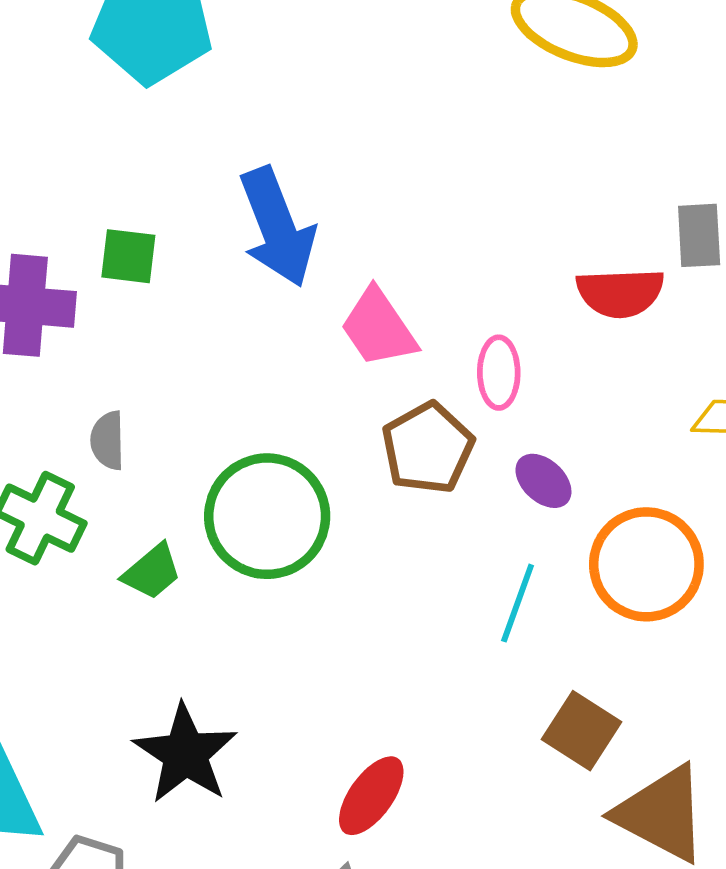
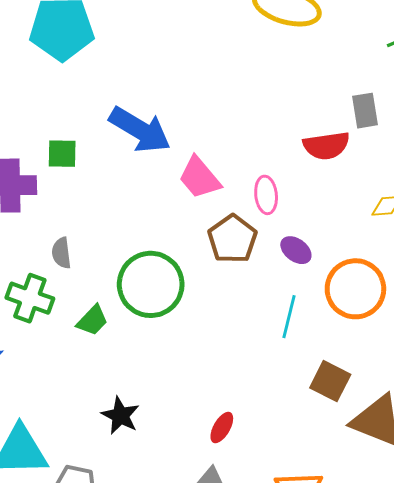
blue arrow: (277, 227) -> (140, 130), turned -32
black star: (185, 754) -> (120, 416), size x0.7
red ellipse: (371, 796) -> (222, 428), size x0.7

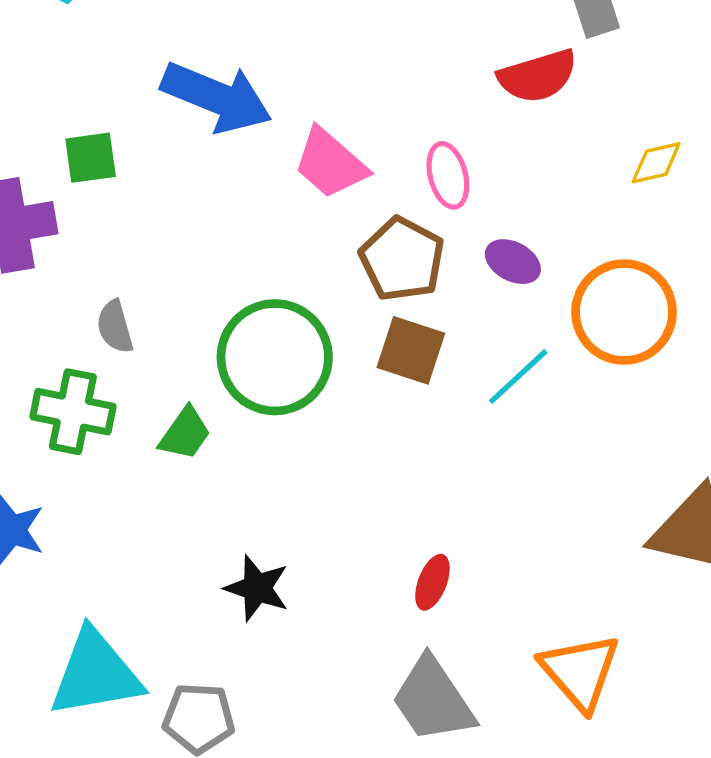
cyan line: (289, 317) -> (518, 377), turned 42
brown square: (330, 381) -> (411, 350), moved

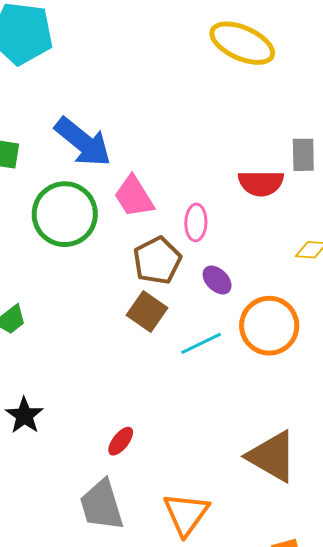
green circle: (275, 357) -> (65, 214), moved

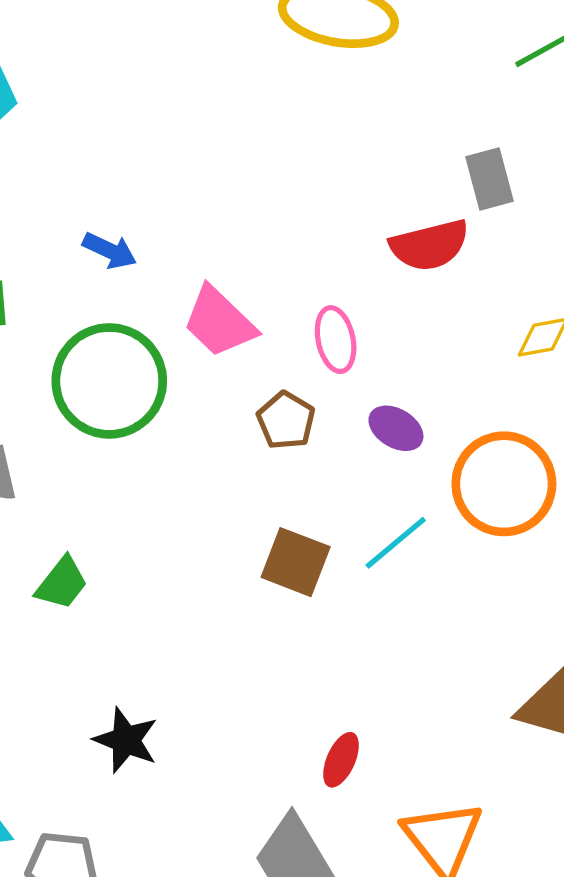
blue arrow: (83, 142) -> (110, 251), size x0.5
brown pentagon: (157, 260) -> (286, 420), size x0.7
brown square: (147, 312) -> (296, 562), moved
red ellipse: (121, 441) -> (341, 760), moved

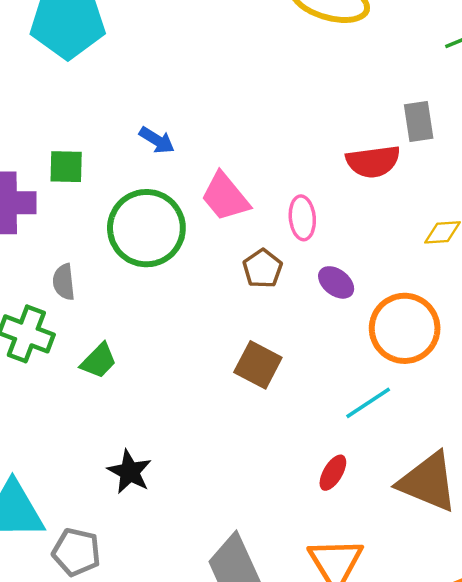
cyan line: (396, 543) -> (368, 403), moved
red ellipse: (341, 760) -> (333, 473), moved

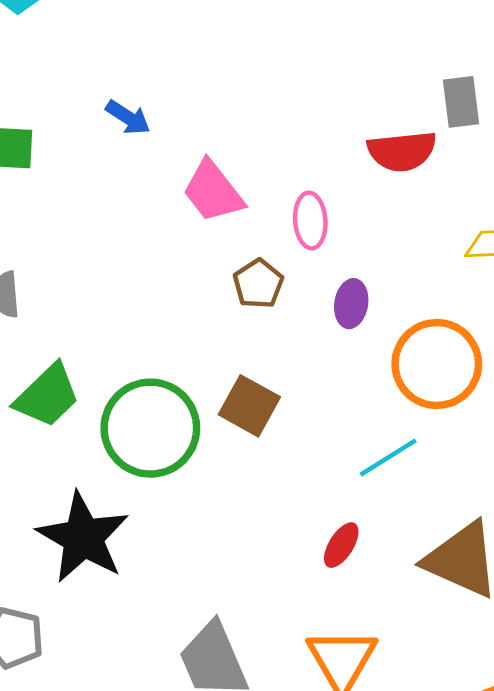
green circle: (146, 228) -> (150, 428), moved
purple ellipse: (336, 282) -> (351, 304), turned 60
green trapezoid: (99, 361) -> (47, 396), size x1.4
black star: (130, 472) -> (83, 538), size x1.6

